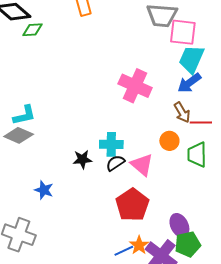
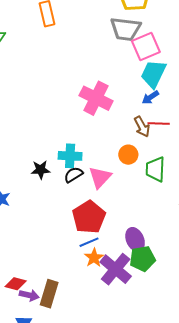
pink square: (183, 32) -> (146, 47), turned -32
blue arrow: (189, 83) -> (150, 97), size x0.7
red line: (201, 122) -> (159, 124), moved
pink triangle: (142, 165) -> (100, 177), turned 30
blue line: (124, 251) -> (89, 242), moved

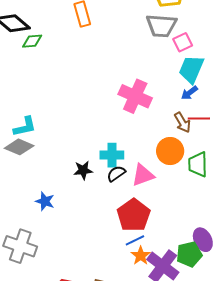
pink square: (146, 47) -> (183, 42), size x0.7
orange circle: (128, 155) -> (170, 151), size x1.4
pink triangle: (100, 177) -> (143, 175), turned 30
purple ellipse: (135, 239) -> (203, 240), moved

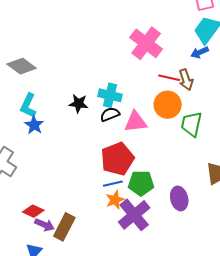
red line: (199, 119) -> (169, 78), moved
cyan L-shape: (25, 127) -> (28, 106), moved, turned 115
green pentagon: (189, 254) -> (141, 183), moved

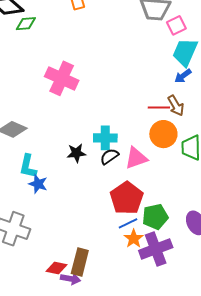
pink cross: (146, 43) -> (62, 78), moved
purple cross: (134, 215) -> (156, 249), turned 32
brown rectangle: (64, 227) -> (80, 262), moved

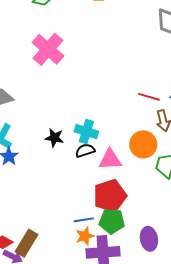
pink cross: (62, 78) -> (48, 49), moved
red line: (159, 107) -> (149, 97), moved
red pentagon: (127, 198) -> (110, 196), moved

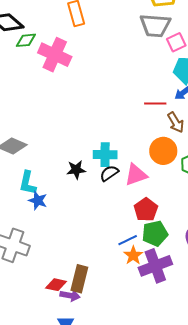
pink cross: (48, 49) -> (55, 55), moved
red pentagon: (110, 196) -> (146, 210), size x0.7

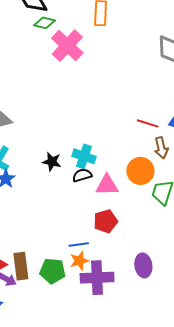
green pentagon: (155, 233) -> (53, 271), moved
brown rectangle: (79, 279) -> (21, 266), turned -40

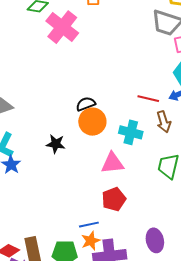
cyan cross: (84, 156) -> (131, 132), moved
orange circle: (140, 171) -> (92, 122), moved
black semicircle: (82, 175) -> (86, 104), moved

